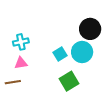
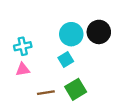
cyan circle: (82, 52) -> (71, 34), moved
brown line: (13, 82) -> (46, 93), moved

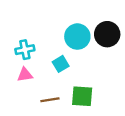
cyan square: (66, 60) -> (61, 64), moved
green square: (76, 89) -> (82, 96), turned 35

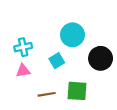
black circle: (107, 34) -> (101, 58), moved

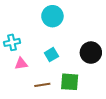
cyan circle: (72, 35) -> (52, 16), moved
cyan cross: (23, 47) -> (12, 42), moved

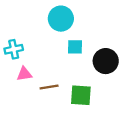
cyan square: (51, 55) -> (75, 47), moved, turned 32
brown line: (42, 85) -> (49, 87), moved

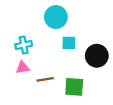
cyan cross: (14, 49) -> (24, 45), moved

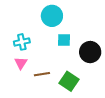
pink triangle: (23, 68) -> (21, 63), turned -48
green square: (74, 87) -> (69, 81), turned 30

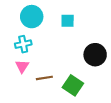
cyan circle: (52, 16) -> (32, 17), moved
cyan square: (64, 40) -> (68, 21), moved

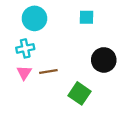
cyan square: (68, 21) -> (86, 17), moved
brown line: (44, 78) -> (48, 72), moved

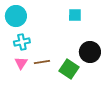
cyan circle: (34, 18) -> (16, 16), moved
green square: (80, 93) -> (69, 69), moved

